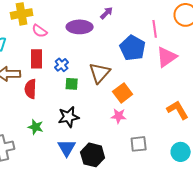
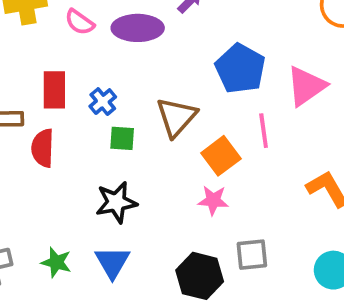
pink line: (155, 29) -> (264, 131), moved
pink semicircle: (40, 31) -> (80, 22), moved
green star: (36, 127) -> (56, 262), moved
black hexagon: (93, 155) -> (200, 276), moved

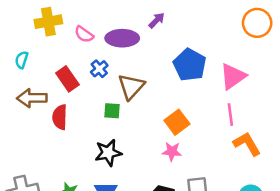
red rectangle: (54, 90) -> (67, 79), turned -35
blue cross: (103, 102) -> (99, 69), moved
brown triangle: (176, 117) -> (131, 87), moved
pink line: (264, 131) -> (230, 115), moved

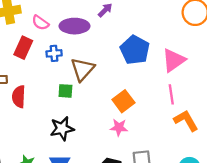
blue cross: (99, 69) -> (54, 53), turned 35
red rectangle: (67, 79) -> (23, 48), moved, turned 60

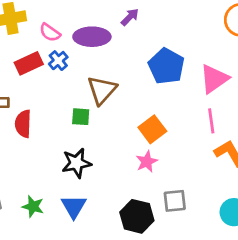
red rectangle: (23, 48) -> (29, 63), turned 40
blue cross: (54, 53) -> (58, 61), moved, turned -35
pink star: (119, 127) -> (147, 162), turned -30

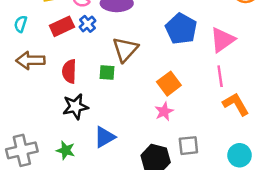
red semicircle: (23, 124) -> (69, 71), moved
black star: (77, 163) -> (75, 107), moved
blue triangle: (74, 207) -> (105, 137), moved, turned 30

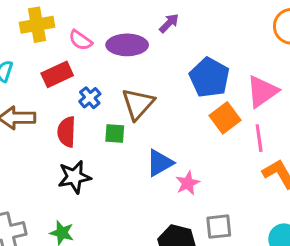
blue cross: (88, 24) -> (90, 98), moved
orange square: (169, 84) -> (225, 118), moved
blue triangle: (105, 137) -> (160, 163), moved

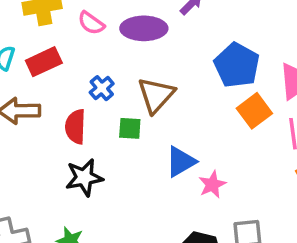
red rectangle: (57, 74) -> (44, 62), moved

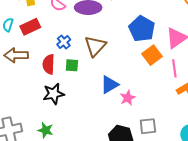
green square: (130, 128) -> (72, 65), moved

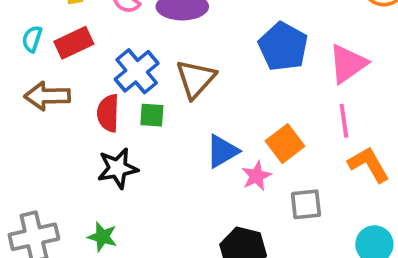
blue cross: (64, 42) -> (137, 71), size x1.6
orange square: (152, 55) -> (285, 144), moved
gray square: (148, 126) -> (306, 204), moved

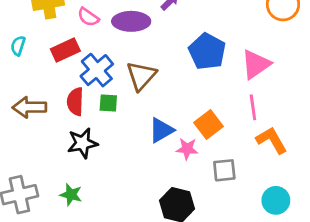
red rectangle: (74, 43) -> (65, 50), moved
brown arrow: (47, 96) -> (30, 107), moved
pink star: (256, 176) -> (187, 149), turned 30

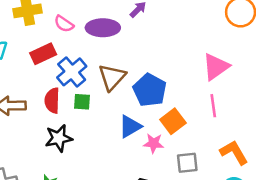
blue pentagon: (207, 51) -> (150, 90), moved
orange L-shape: (272, 140) -> (234, 152), moved

